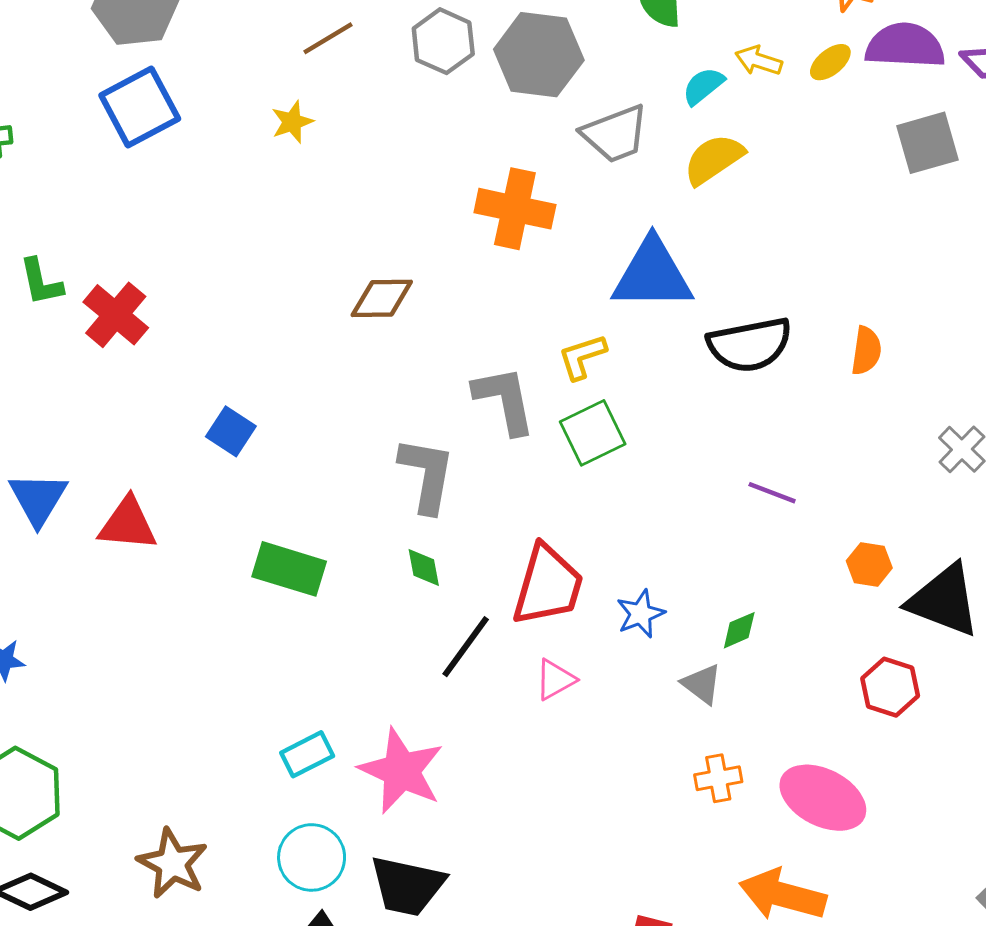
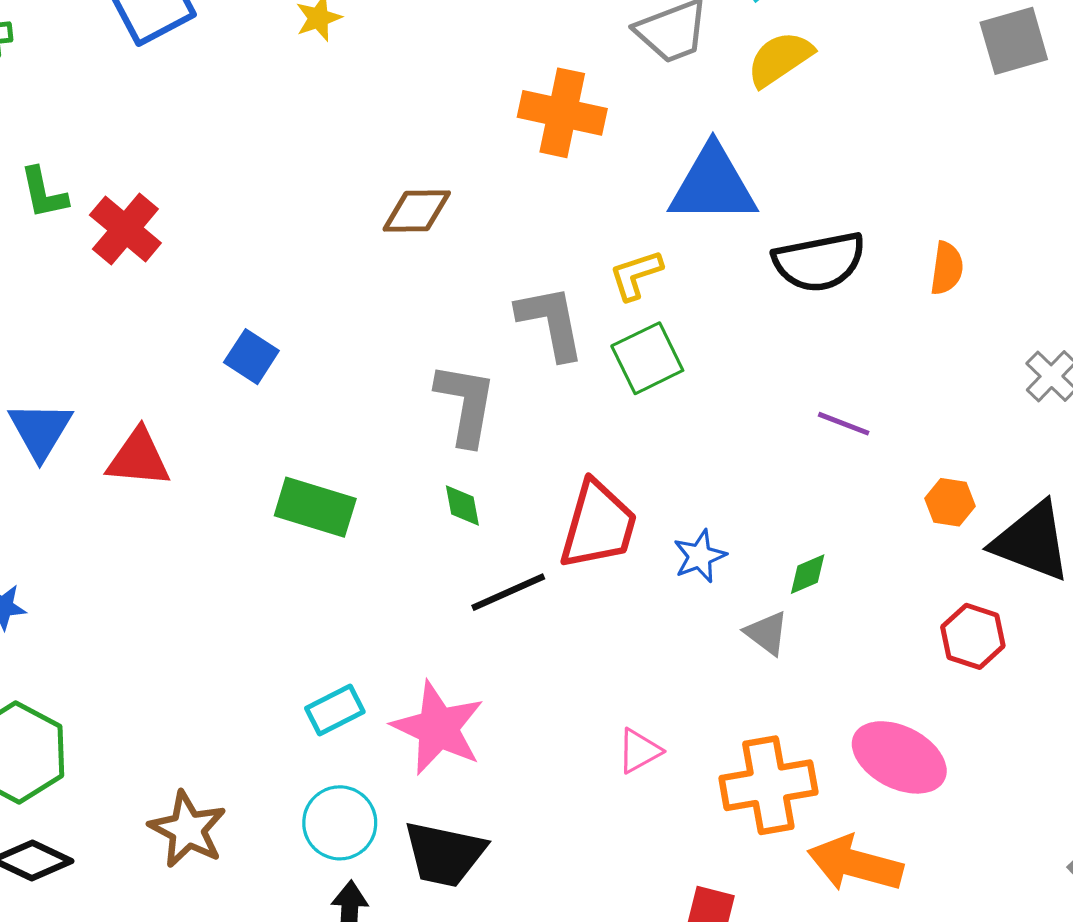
black line: (466, 647) -> (508, 592), turned 30
pink triangle: (555, 680) -> (639, 751), moved
orange cross: (718, 778) -> (768, 785), moved, size x1.8

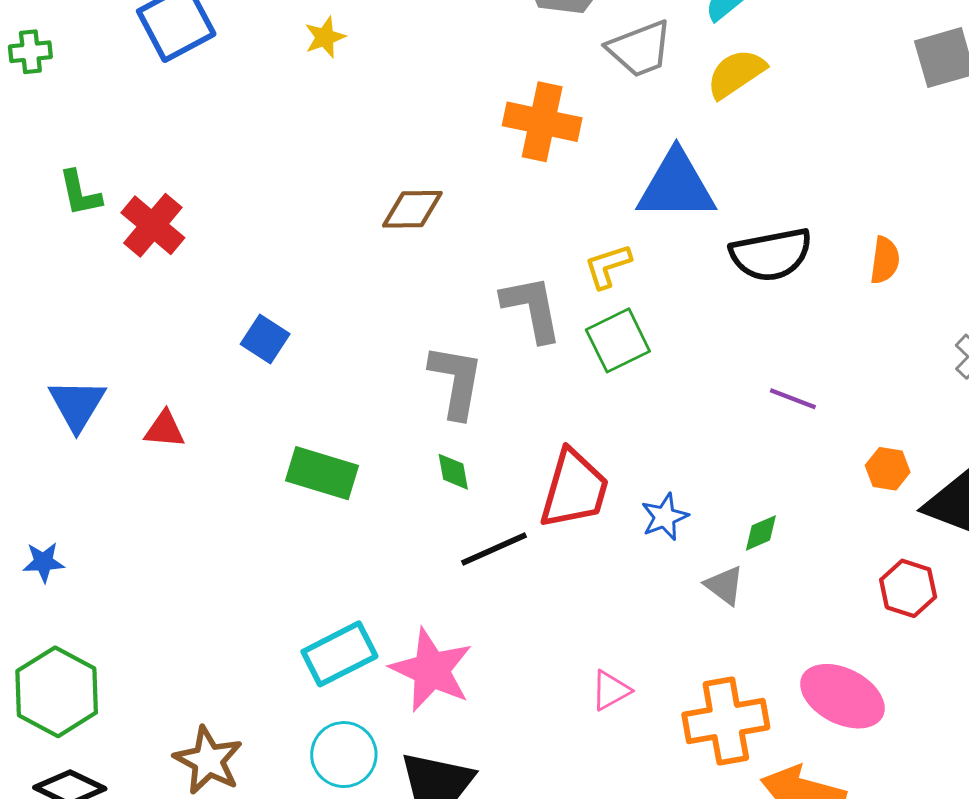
red triangle: (139, 458) -> (165, 429), size x0.7
cyan rectangle: (335, 710) -> (339, 654), size x1.4

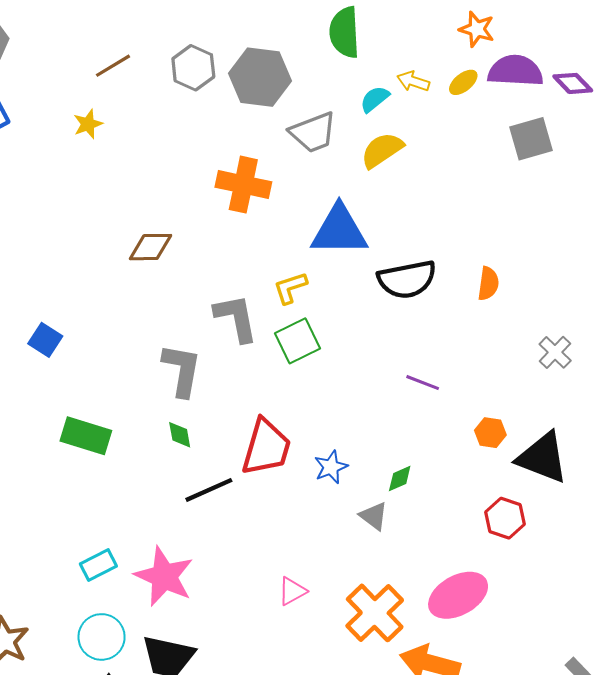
cyan rectangle: (339, 654) -> (98, 565), size x0.7
pink ellipse: (842, 696) -> (458, 595), turned -56
orange cross: (726, 721) -> (375, 613), turned -34

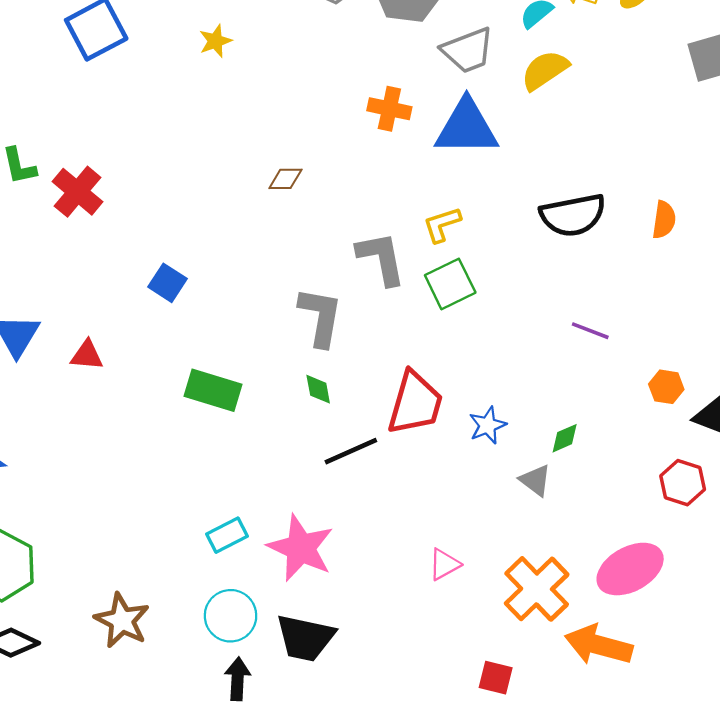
orange cross: (243, 185) -> (389, 109), size x0.7
blue triangle: (339, 230) -> (467, 127), moved
brown diamond: (151, 247) -> (285, 179), size x0.7

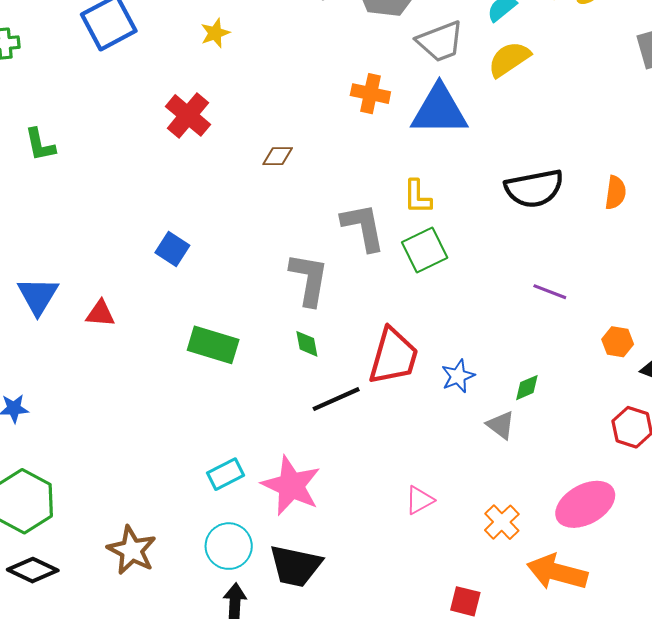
red cross: (78, 192) -> (188, 115), moved
yellow L-shape: (442, 224) -> (417, 197), turned -72
orange cross: (537, 589) -> (502, 522), size x0.6

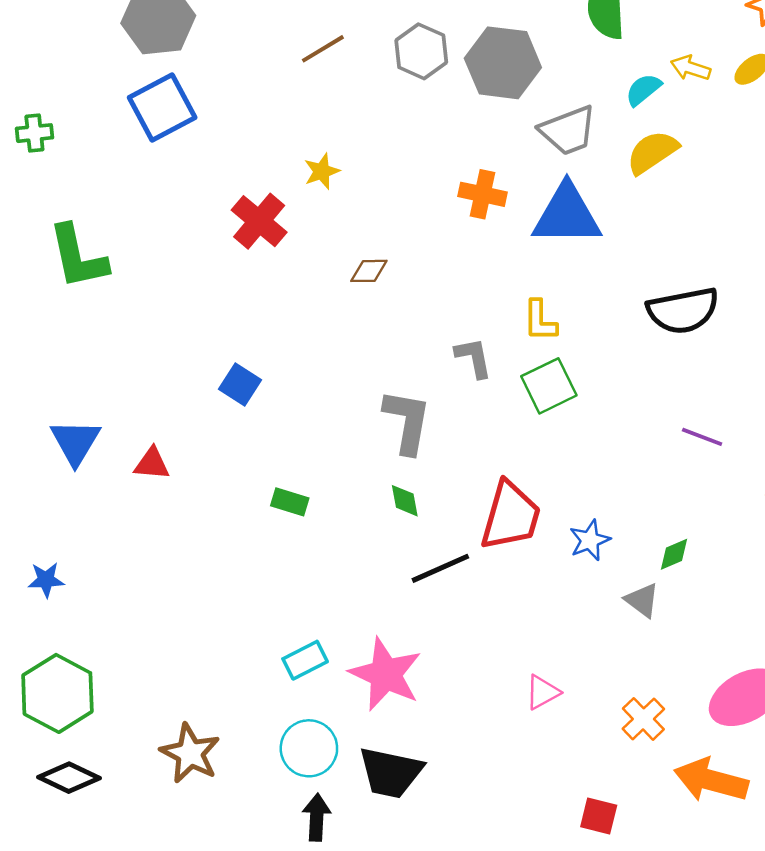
yellow star: (215, 33) -> (322, 171), moved
green L-shape: (40, 145) -> (78, 257), size x1.6
gray L-shape: (363, 227) -> (474, 358), size x0.7
green rectangle: (213, 345) -> (290, 502), size x0.6

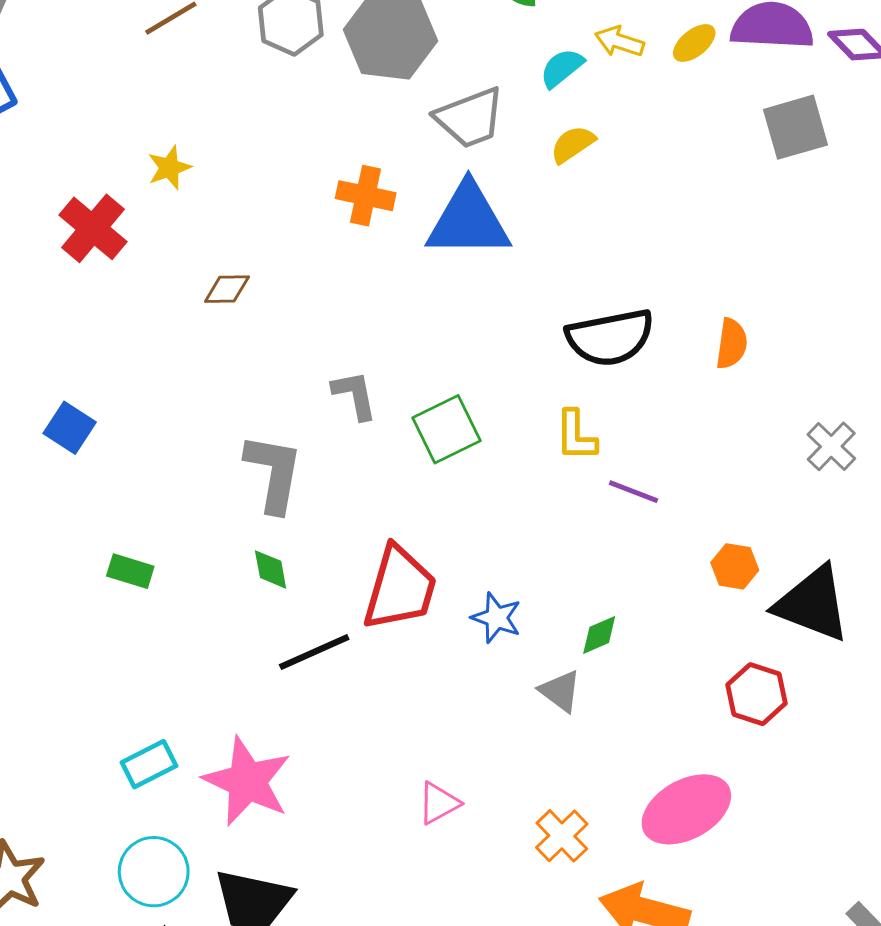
yellow semicircle: (652, 152) -> (573, 144), size x0.7
yellow L-shape: (540, 321) -> (576, 436), moved
blue star: (590, 540) -> (496, 618), turned -30

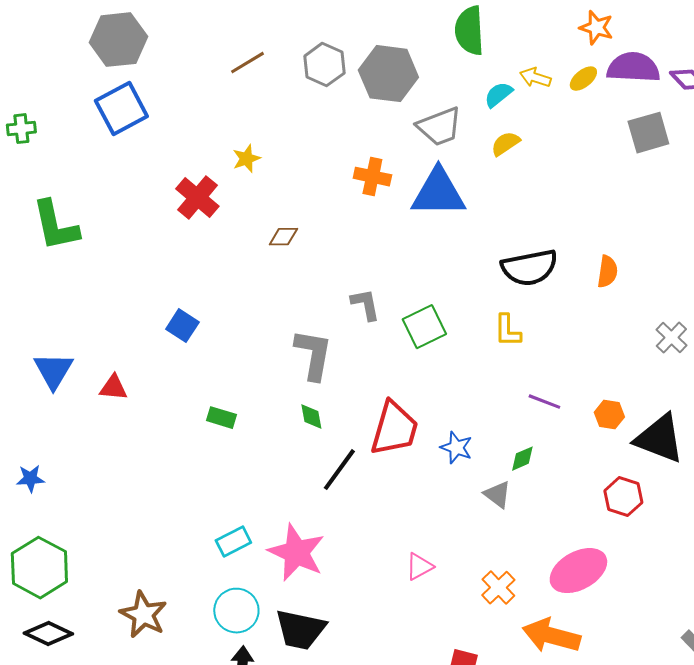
purple line: (633, 492) -> (544, 402), moved
black line: (314, 652) -> (339, 470), turned -30

